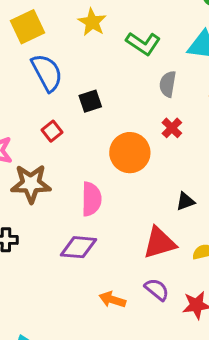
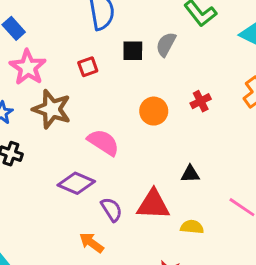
gray semicircle: (168, 84) -> (166, 44), moved
orange circle: (130, 153) -> (154, 111), size x0.7
pink semicircle: (91, 199) -> (103, 142), turned -76
purple semicircle: (157, 289) -> (111, 209), moved

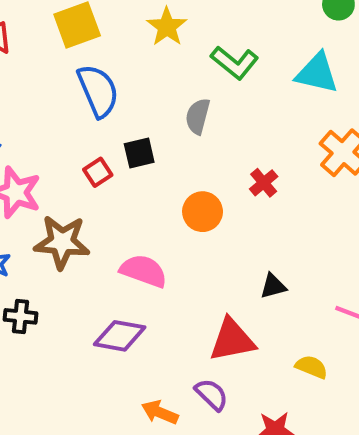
black square: (133, 51) -> (139, 153), moved
purple semicircle: (111, 209) -> (212, 394), moved
yellow semicircle: (192, 227) -> (311, 367), moved, turned 30

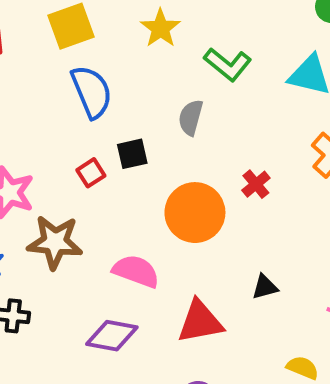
orange circle: (203, 212) -> (195, 213), size x1.5
red triangle: (232, 340) -> (200, 322), moved

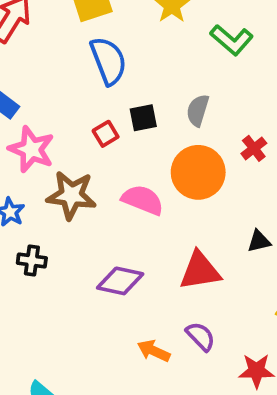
gray semicircle: (191, 118) -> (198, 110), moved
pink semicircle: (136, 271) -> (143, 200), moved

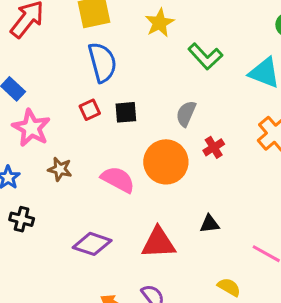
gray semicircle: (198, 110) -> (186, 114), moved
red square: (106, 134) -> (90, 110), moved
brown star: (71, 195) -> (60, 169), size x0.6

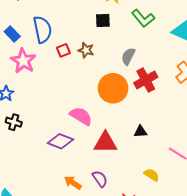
blue semicircle: (102, 62) -> (42, 29), moved
black square: (126, 112) -> (103, 20), moved
red cross: (214, 147) -> (146, 80), size x1.6
brown star: (60, 169) -> (86, 50), moved
pink semicircle: (118, 180) -> (81, 116), moved

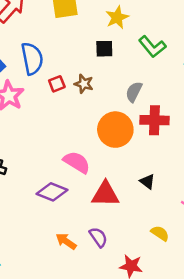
red cross: (146, 80) -> (154, 120), turned 30
black triangle: (140, 132) -> (147, 182), turned 40

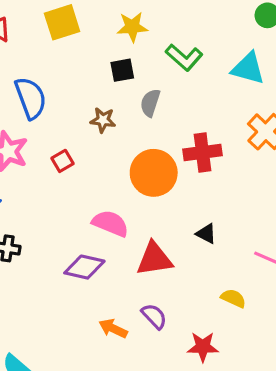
yellow star: (117, 17) -> (132, 27), turned 30
red square: (57, 84) -> (63, 161), moved
gray semicircle: (134, 92) -> (150, 103), moved

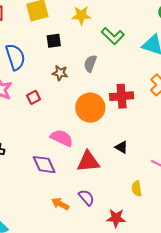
black square: (122, 70) -> (54, 41), moved
purple diamond: (84, 267) -> (44, 165), turned 50
yellow semicircle: (233, 298) -> (137, 189), turned -126

